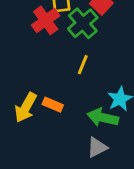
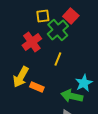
red cross: (46, 20) -> (32, 42), moved
yellow arrow: (26, 107) -> (21, 77), moved

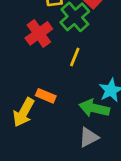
yellow arrow: (21, 77) -> (24, 112), moved

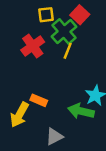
yellow line: (75, 57) -> (68, 51), moved
gray triangle: (89, 137) -> (54, 136), moved

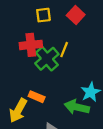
green cross: (64, 32) -> (47, 59), moved
red cross: (33, 46) -> (31, 45), turned 30

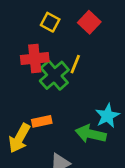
yellow square: (43, 15) -> (50, 22), turned 35
orange rectangle: (37, 97) -> (42, 121), turned -35

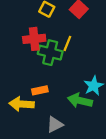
green cross: (54, 75) -> (50, 53), turned -35
yellow arrow: (19, 138) -> (22, 104), turned 65

